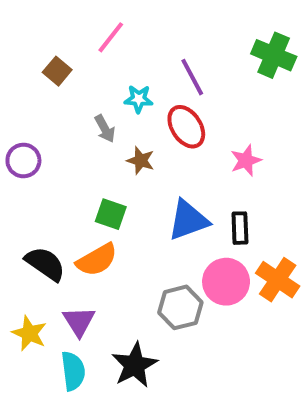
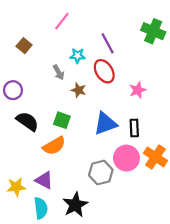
brown square: (57, 71) -> (24, 46), moved
black semicircle: (45, 264) -> (27, 121), moved
purple triangle: (79, 321) -> (44, 180), turned -30
yellow star: (29, 333) -> (16, 187), turned -30

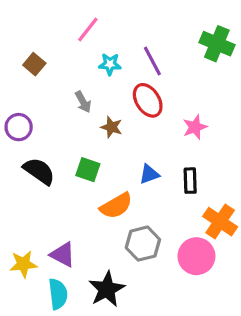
cyan star: (77, 56) -> (110, 64), moved
blue triangle: (105, 124) -> (149, 174), size x0.6
orange semicircle: (54, 146) -> (116, 206), moved
pink circle: (126, 158) -> (196, 256), moved

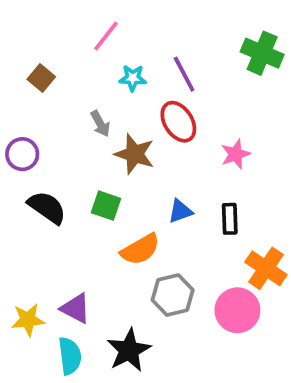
brown star: (111, 127) -> (135, 154), size x1.5

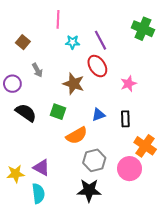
pink line: (106, 36) -> (58, 19), turned -36
gray arrow: (100, 124) -> (37, 70), moved
black star: (129, 350) -> (89, 190), moved, turned 30

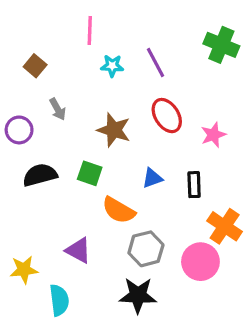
red ellipse: (97, 66) -> (167, 116), moved
pink star: (128, 84) -> (213, 135), moved
black semicircle: (26, 113) -> (40, 175), turned -50
orange semicircle: (77, 135) -> (119, 210), turned 60
purple triangle: (41, 168) -> (78, 250), moved

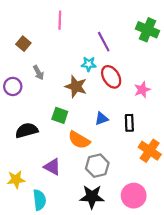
cyan star: (112, 66) -> (89, 64), moved
black semicircle: (40, 175) -> (27, 130), moved
pink circle: (200, 262) -> (134, 196), moved

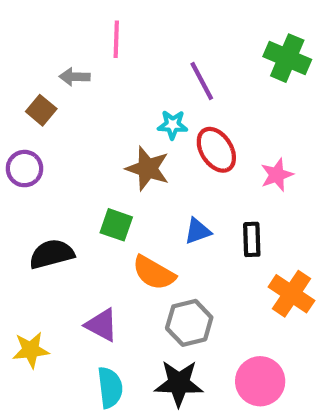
brown square: (23, 44) -> (41, 110), moved
gray arrow: (38, 73) -> (75, 77), moved, turned 120
cyan semicircle: (39, 200) -> (110, 388), moved

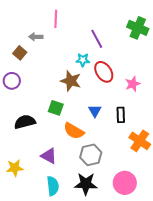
blue triangle: (198, 231) -> (95, 111), turned -40

